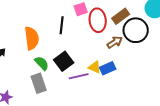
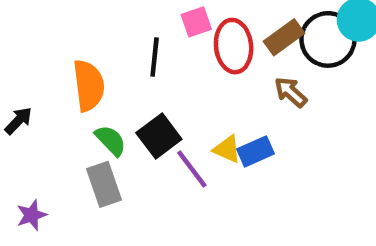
black circle: (136, 30) -> (328, 39), moved
brown arrow: (115, 42) -> (291, 92), moved, turned -105
purple line: (79, 76) -> (192, 169), turned 66

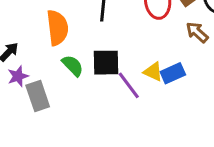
black square: (159, 136) -> (106, 63), turned 36
gray rectangle: (104, 184) -> (38, 96), moved
purple star: (32, 215) -> (18, 76), moved

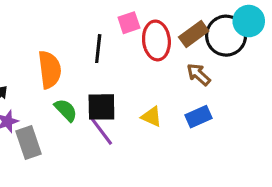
blue rectangle: (173, 73) -> (199, 117), moved
purple line: (129, 85) -> (101, 131), moved

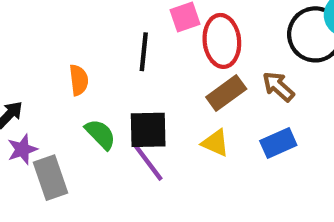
brown rectangle: (194, 34) -> (226, 93), moved
orange semicircle: (50, 70) -> (79, 80), size x0.6

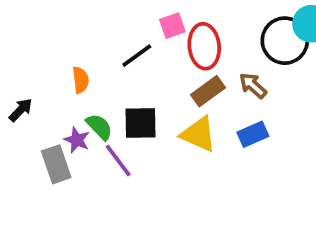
black line: (144, 52) -> (137, 56), turned 48
yellow triangle: (215, 143) -> (199, 134), size x1.5
purple star: (22, 149) -> (77, 140), moved, turned -30
purple line: (148, 162) -> (118, 161), moved

